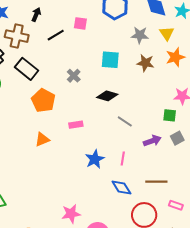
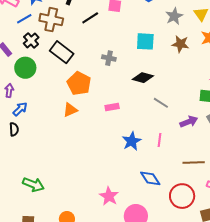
gray star: (140, 35) -> (174, 16), turned -30
gray cross: (74, 76) -> (109, 58), turned -32
orange triangle: (42, 139) -> (70, 110), moved
blue diamond: (121, 188) -> (150, 178), moved
pink star: (71, 214) -> (109, 196), turned -30

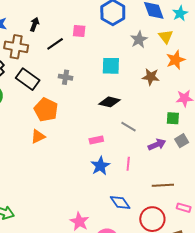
brown star: (180, 44) -> (151, 77), moved
gray cross: (109, 58) -> (66, 77), moved
pink rectangle: (112, 107) -> (96, 140), moved

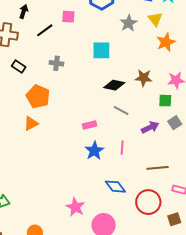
brown star: (151, 77) -> (144, 78), moved
black rectangle: (28, 79) -> (19, 66), size x0.6
black diamond: (110, 102) -> (114, 85), moved

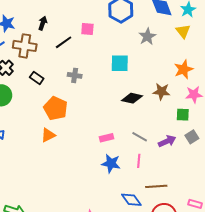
yellow triangle: (155, 19) -> (183, 31), moved
orange star: (166, 42) -> (184, 69), moved
gray line: (121, 110) -> (140, 137), moved
blue star: (94, 151) -> (111, 163), turned -30
brown line: (158, 168) -> (156, 186), moved

